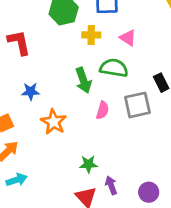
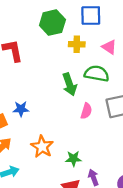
blue star: (31, 91) -> (21, 109), moved
orange star: (54, 122) -> (42, 147), moved

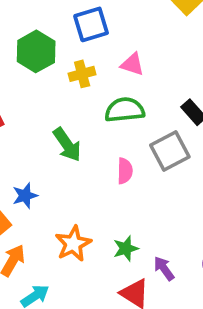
green arrow: (70, 84) -> (67, 145), moved
orange star: (42, 147) -> (73, 244), turned 30

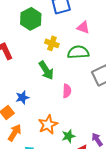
yellow cross: (82, 74) -> (52, 43), moved, turned 32
pink semicircle: (125, 171) -> (67, 91), moved
green star: (126, 248) -> (68, 136), moved

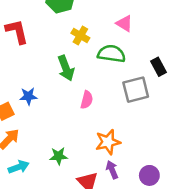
orange star: (48, 125) -> (108, 142), moved
green star: (68, 136) -> (59, 156), moved

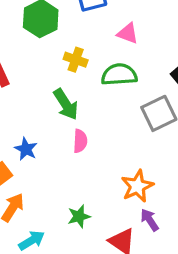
blue star: (28, 96) -> (26, 149), turned -30
pink semicircle: (87, 100) -> (80, 141), moved

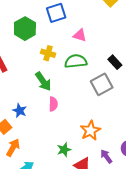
green star: (79, 216) -> (64, 150), moved
purple arrow: (150, 220) -> (106, 156), moved

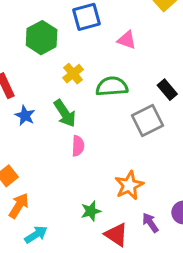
pink triangle: (80, 35) -> (127, 40), moved
yellow cross: (48, 53) -> (73, 74), turned 32
blue star: (20, 111) -> (25, 116), moved

